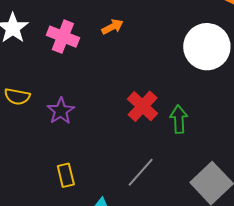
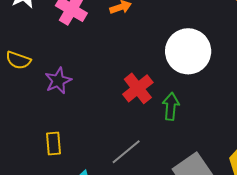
white circle: (207, 47) -> (188, 51), moved

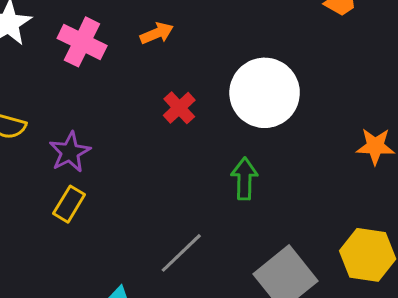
red cross: (138, 88) -> (179, 108), moved, size x0.7
yellow rectangle: (53, 143) -> (69, 204), moved, turned 40

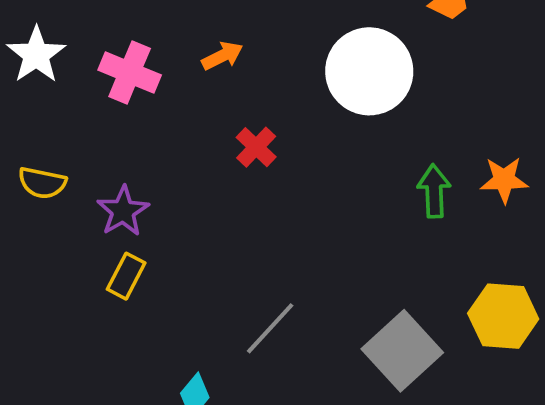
white circle: (265, 93) -> (369, 71), moved
green arrow: (244, 179) -> (434, 191), moved

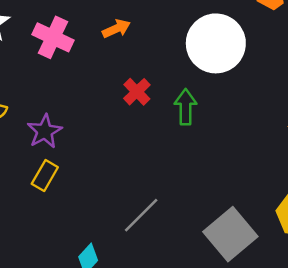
green arrow: (434, 191) -> (186, 107), moved

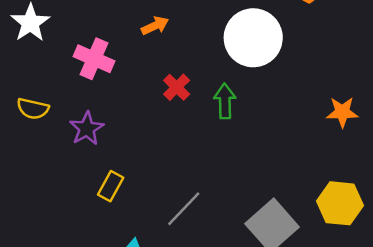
pink cross: (53, 37) -> (94, 59), moved
yellow rectangle: (45, 176) -> (111, 186), moved

